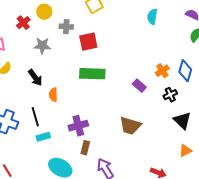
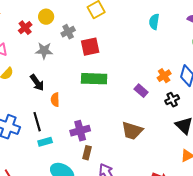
gray cross: (66, 27) -> (68, 32), turned -32

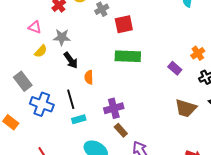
gray star: (44, 51) -> (62, 37), moved
brown trapezoid: (132, 131) -> (186, 108), moved
brown rectangle: (87, 153) -> (121, 130), turned -56

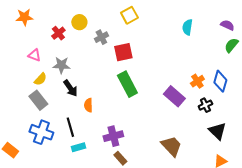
green rectangle: (128, 56) -> (127, 84), turned 60
purple rectangle: (175, 68) -> (174, 96), size x1.5
gray rectangle: (23, 81) -> (38, 100), moved
brown trapezoid: (186, 108) -> (171, 146), moved, turned -150

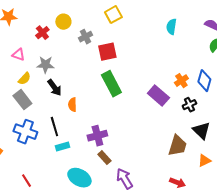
brown trapezoid: (171, 146) -> (177, 146), moved, turned 60

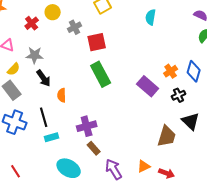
cyan semicircle: (171, 27) -> (151, 17), moved
orange triangle: (204, 161) -> (144, 166), moved

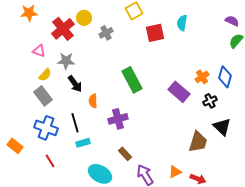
red cross: (32, 23) -> (63, 29), size x1.6
red square: (97, 42) -> (155, 33), moved
purple cross: (87, 126) -> (118, 119), moved
red line: (16, 171) -> (50, 161), moved

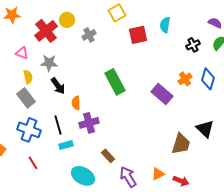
yellow semicircle: (45, 75) -> (28, 77), turned -56
black cross: (210, 101) -> (193, 45), moved
purple cross: (118, 119) -> (89, 123), moved

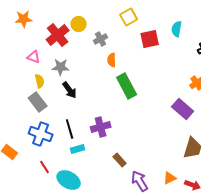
purple rectangle: (162, 94) -> (183, 109), moved
orange semicircle: (76, 103) -> (112, 60), moved
cyan ellipse: (83, 176) -> (69, 180), moved

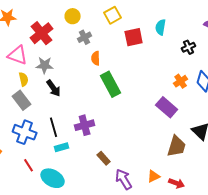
yellow circle: (79, 24) -> (73, 16), moved
pink triangle: (34, 57) -> (18, 55), size x1.5

